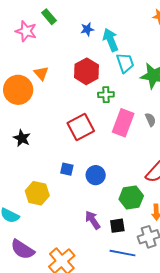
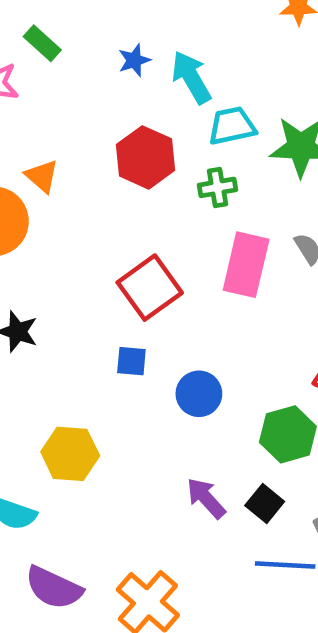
cyan trapezoid: (125, 63) -> (232, 126), turned -75
green cross: (106, 95) -> (217, 187), moved
blue square: (67, 169) -> (131, 361), moved
black square: (117, 226) -> (265, 503), turned -35

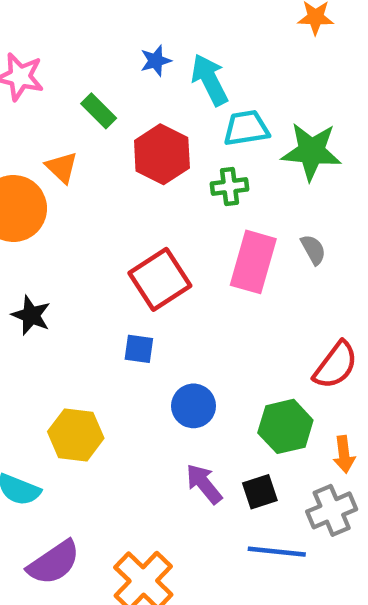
green rectangle: (42, 43) -> (99, 111), moved
blue circle: (199, 394) -> (194, 406), moved
black square: (265, 503) -> (260, 492), turned 30
purple semicircle: (54, 588) -> (54, 563), turned -62

